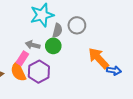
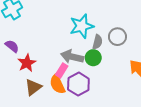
gray arrow: (33, 45) -> (72, 57), size x1.5

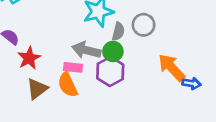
pink rectangle: (62, 70) -> (73, 67), turned 64
purple hexagon: (78, 84) -> (110, 71), moved

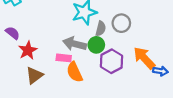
purple hexagon: (110, 71) -> (112, 61), moved
orange semicircle: (68, 85) -> (75, 72), moved

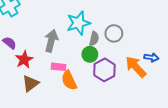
gray arrow: (75, 44) -> (51, 41), moved, turned 90
blue arrow: (160, 71) -> (151, 57), moved

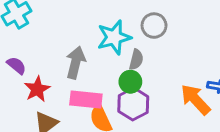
gray circle: (114, 33) -> (154, 26), moved
pink rectangle: (59, 67) -> (86, 99), size x1.5
purple hexagon: (104, 70) -> (133, 104), moved

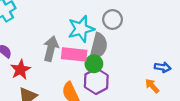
gray semicircle: (136, 60) -> (99, 46), size x1.6
pink rectangle: (86, 99) -> (74, 54), moved
orange arrow: (195, 99) -> (152, 86), moved, size x0.6

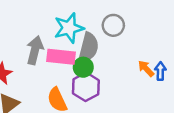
gray circle: (113, 20) -> (113, 25), moved
blue arrow: (163, 67) -> (160, 71), turned -98
orange arrow: (152, 86) -> (146, 68), moved

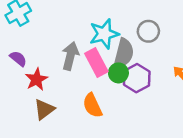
pink rectangle: (61, 57) -> (96, 62), turned 56
purple hexagon: (86, 87) -> (137, 78), moved

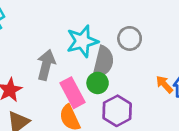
pink rectangle: (96, 62) -> (73, 93), moved
purple hexagon: (137, 78) -> (117, 111), moved

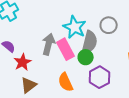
cyan star: (82, 41) -> (75, 27), turned -30
pink rectangle: (73, 93) -> (66, 49), moved

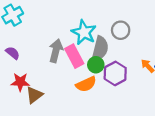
red star: (23, 62) -> (20, 82), moved, turned 30
purple hexagon: (100, 77) -> (115, 73), moved
orange semicircle: (66, 82) -> (86, 84), moved, turned -90

